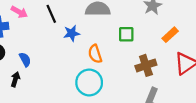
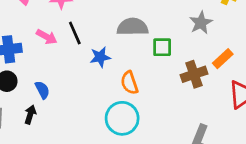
pink arrow: (19, 12) -> (47, 37), moved
green square: (126, 34) -> (162, 47), moved
brown cross: (146, 65) -> (194, 74), moved

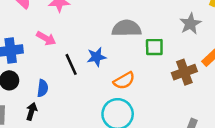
black line: (75, 33) -> (71, 64), moved
orange semicircle: (129, 83) -> (124, 81), turned -100
blue semicircle: (42, 90) -> (43, 88), turned 35

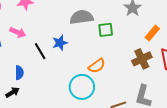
brown cross: (184, 72) -> (142, 59), moved
orange semicircle: (124, 81) -> (97, 66), moved
black arrow: (32, 111) -> (12, 92), turned 48

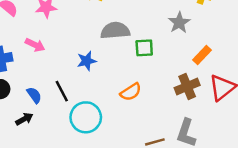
black line: (40, 51) -> (62, 91), moved
blue semicircle: (19, 73) -> (34, 95), turned -40
cyan circle: (82, 87) -> (86, 117), moved

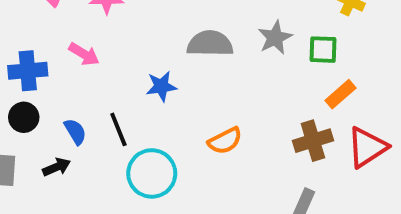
gray star: (179, 23) -> (275, 38), moved
green square: (144, 48) -> (323, 50), moved

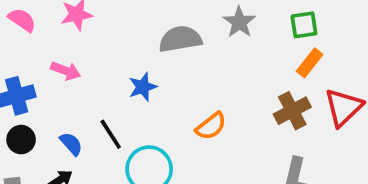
green square: (323, 50) -> (304, 25), moved

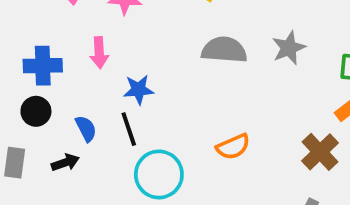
pink arrow: (66, 71) -> (99, 53), turned 52
blue star: (143, 87) -> (138, 90), moved
brown cross: (292, 111) -> (320, 152), turned -30

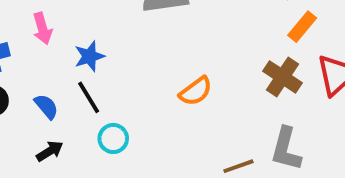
black arrow: (65, 162) -> (50, 151), moved
cyan circle: (159, 174) -> (113, 139), moved, size x0.6

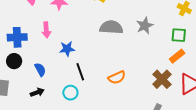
black line: (89, 97) -> (80, 72), moved

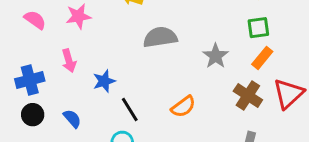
gray star: (145, 26) -> (216, 56), moved

